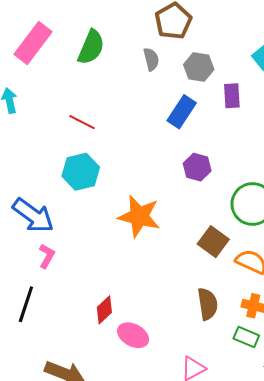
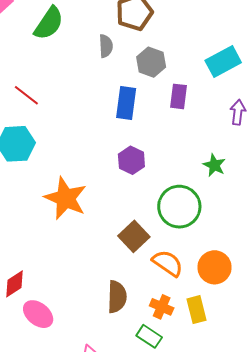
blue rectangle: (182, 112) -> (126, 103), turned -36

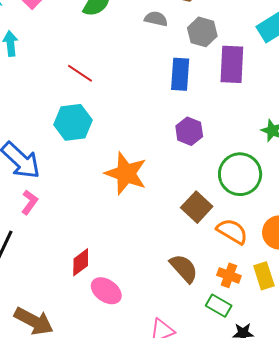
gray semicircle: (106, 46) -> (156, 19), turned -70
purple rectangle: (179, 96) -> (232, 64), size x1.5
brown semicircle: (117, 297) -> (184, 268), turned -40

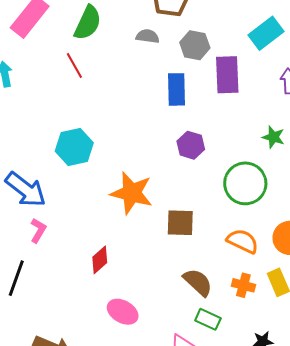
red line: (80, 73) -> (74, 65), moved, turned 32
brown square: (197, 207) -> (180, 223), moved, turned -36
red diamond: (81, 262) -> (100, 260), moved
green rectangle: (219, 306) -> (208, 319), moved

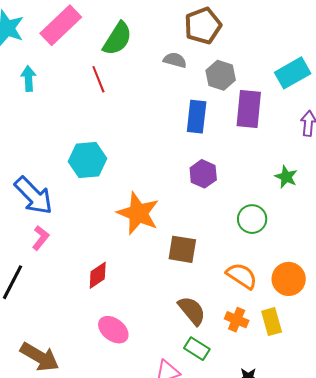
green circle: (245, 183) -> (252, 219), size x0.7

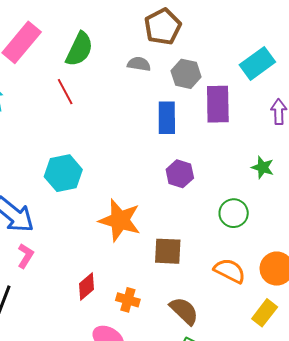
orange cross: (237, 320) -> (128, 300), moved
yellow rectangle: (272, 322) -> (265, 313), turned 60

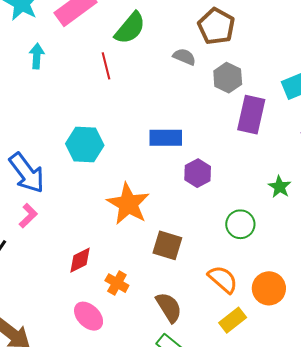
brown pentagon: (163, 27) -> (216, 26), turned -30
blue rectangle: (167, 118) -> (166, 138), moved, turned 76
yellow rectangle: (265, 313) -> (233, 320), moved

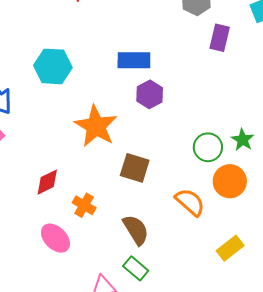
purple rectangle: (251, 115) -> (220, 38), size x0.7
purple hexagon: (198, 173) -> (150, 94), moved
green star: (280, 187) -> (243, 140), moved
orange circle: (269, 288) -> (230, 181), moved
yellow rectangle: (233, 320) -> (230, 248), moved

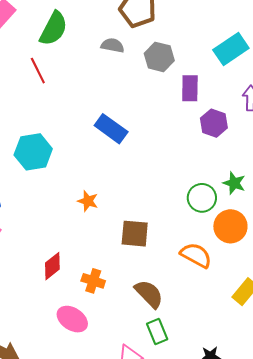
blue rectangle: (134, 60) -> (111, 129), turned 48
purple hexagon: (150, 94) -> (214, 123), moved
orange star: (96, 126) -> (88, 201), size x0.5
green rectangle: (136, 268) -> (157, 331), turned 40

